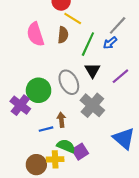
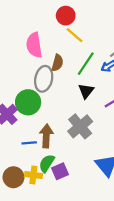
brown semicircle: (63, 35) -> (57, 63), moved
gray ellipse: (69, 82) -> (44, 79), moved, turned 30
brown arrow: (61, 120) -> (46, 136), size x1.5
green semicircle: (66, 146) -> (47, 163), turned -90

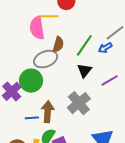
yellow line: (75, 35) -> (49, 16), moved, turned -42
gray ellipse: (44, 79) -> (46, 59), turned 55

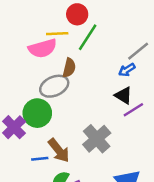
pink semicircle: (37, 28) -> (42, 48), turned -95
green line: (84, 45) -> (88, 37), moved
black triangle: (85, 71) -> (123, 95), moved, turned -35
brown arrow: (48, 112) -> (59, 150), turned 140

